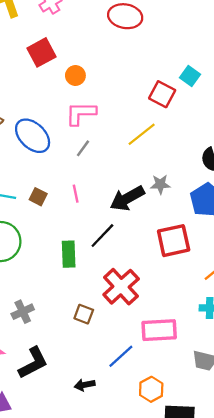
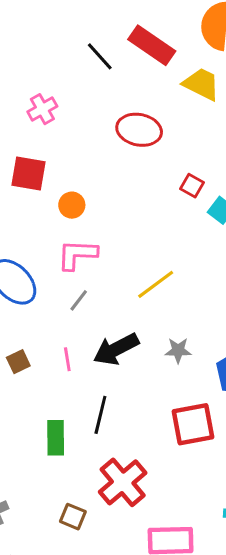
red square: (41, 52) -> (29, 174), turned 36
red square: (162, 94) -> (192, 186), moved, size x0.7
brown square: (38, 197) -> (18, 362), turned 36
black arrow: (127, 198) -> (116, 349), moved
black line: (102, 236) -> (100, 415), turned -32

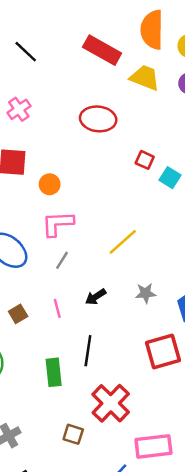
black line: (100, 56) -> (26, 52), moved
black arrow: (116, 349) -> (96, 297), size x0.6

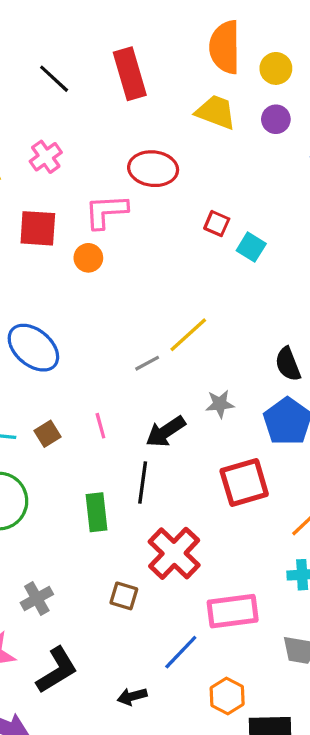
red rectangle: (102, 50) -> (130, 74), moved, turned 45
pink L-shape: (58, 224) -> (106, 211), moved
gray line: (62, 260) -> (147, 363), moved, turned 30
black arrow: (96, 297) -> (166, 432), moved, size x1.4

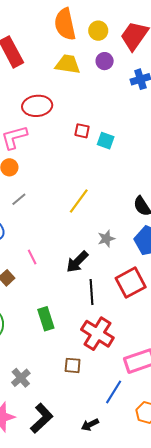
gray line: (147, 363) -> (19, 199), moved
pink line: (100, 426) -> (32, 257), moved
black line: (143, 482) -> (92, 292), moved

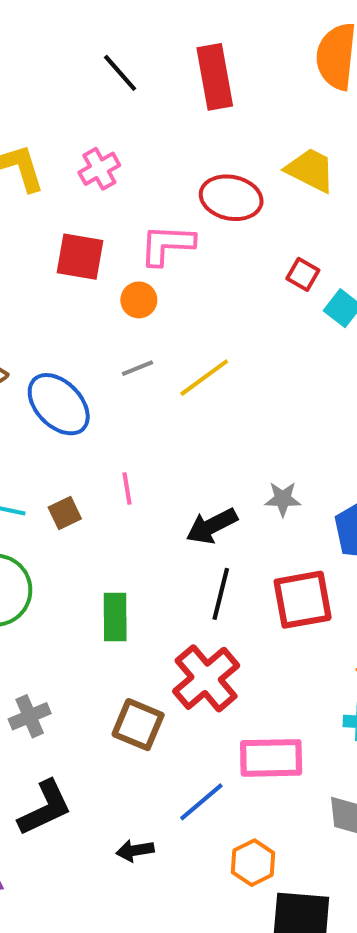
yellow trapezoid: (68, 64) -> (310, 170), moved
yellow line: (79, 201) -> (204, 378), moved
brown square: (73, 365) -> (138, 725), size x1.4

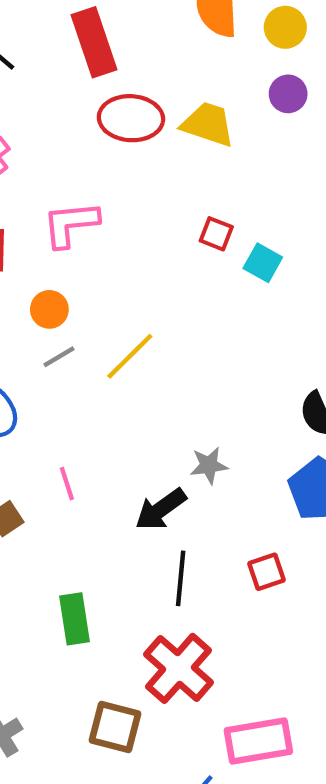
red ellipse: (231, 198) -> (131, 118), moved
orange circle: (139, 300) -> (49, 309), moved
gray star: (283, 499) -> (209, 465), moved
red square: (303, 600) -> (267, 572), size x0.6

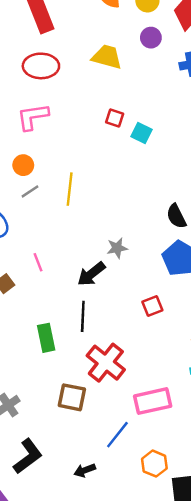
red ellipse: (131, 118) -> (41, 66), moved
yellow line: (130, 356) -> (70, 189), turned -36
black line: (181, 578) -> (83, 316), moved

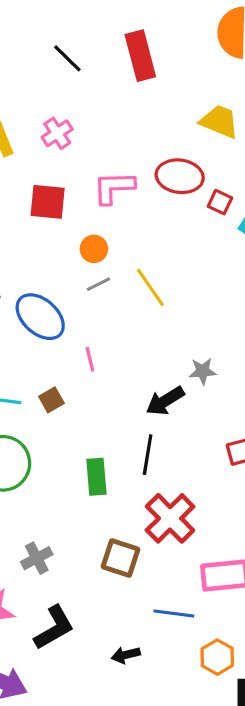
red ellipse: (41, 66) -> (180, 176), moved
yellow line: (70, 189) -> (150, 287), turned -48
pink line: (38, 262) -> (90, 359), moved
blue line: (117, 435) -> (174, 614), turned 52

